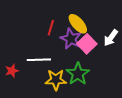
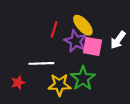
pink square: (87, 44) -> (92, 46), turned -36
red star: (12, 71) -> (18, 83), moved

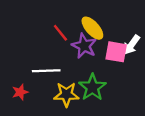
red line: (54, 29) -> (60, 33), turned -56
pink square: (92, 46) -> (116, 52), moved

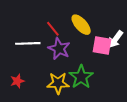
purple star: (84, 46) -> (59, 49), moved
white line: (46, 71) -> (28, 43), moved

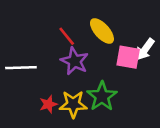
white line: (28, 43) -> (21, 68), moved
red star: (17, 81) -> (48, 104), moved

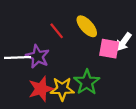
purple star: (75, 61) -> (38, 56), moved
red star: (48, 104) -> (41, 89), size x1.6

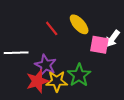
purple star: (38, 56) -> (46, 65), moved

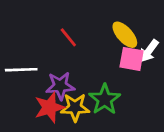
yellow ellipse: (79, 24) -> (125, 35), moved
purple star: (46, 65) -> (60, 86), turned -30

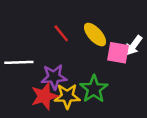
yellow ellipse: (125, 35) -> (95, 35), moved

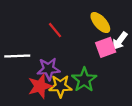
yellow ellipse: (95, 35) -> (100, 23), moved
pink square: (118, 53) -> (106, 47), turned -30

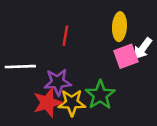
yellow ellipse: (100, 23) -> (119, 27), turned 45
red line: (55, 30) -> (65, 36), turned 49

